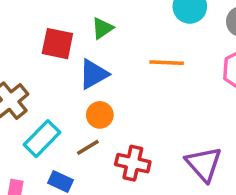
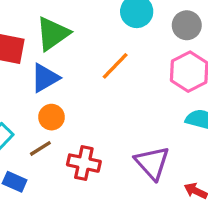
green triangle: (102, 28) -> (53, 34), size x1.6
orange line: (167, 63) -> (115, 66), turned -48

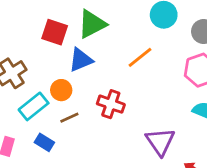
orange circle: (51, 117) -> (61, 90), moved
red cross: (84, 163) -> (111, 104), moved

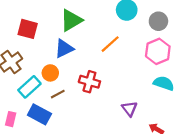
red square: (55, 32) -> (28, 29), moved
blue rectangle: (44, 142) -> (39, 114), size x1.5
purple triangle: (160, 142) -> (130, 109), size x0.7

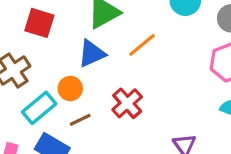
orange line: (110, 44) -> (142, 45), moved
red cross: (89, 82) -> (127, 103), turned 30

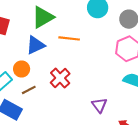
orange line: (142, 45) -> (69, 38), turned 48

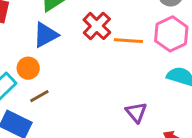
orange line: (69, 38) -> (128, 41), moved
red cross: (60, 78) -> (97, 26), moved

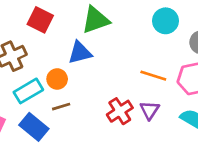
red cross: (97, 26) -> (120, 111), moved
purple triangle: (136, 112) -> (150, 110), moved

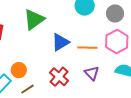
blue triangle: (80, 53) -> (60, 42), moved
red cross: (120, 111) -> (59, 77), moved

